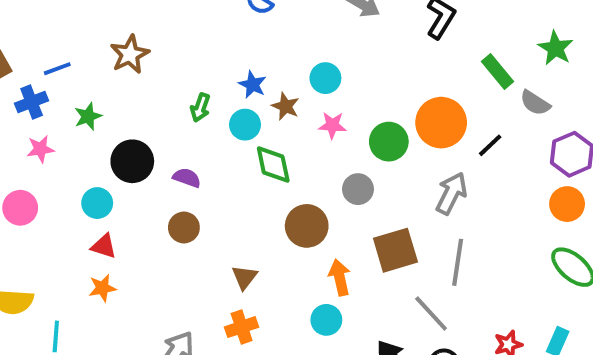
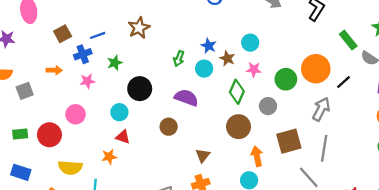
green diamond: (273, 165) -> (237, 92), moved, turned 35
purple semicircle: (187, 178) -> (186, 98), moved, size x1.5
orange star: (102, 288) -> (109, 157), moved

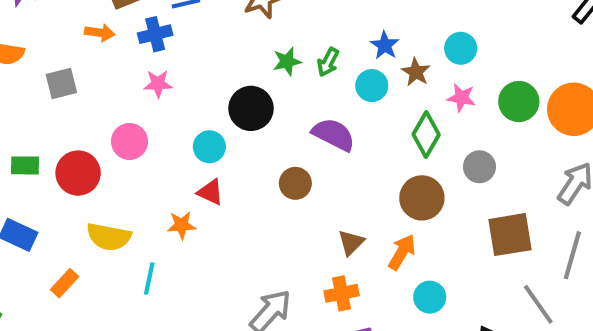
green star: (115, 63) -> (287, 61), moved
orange arrow: (54, 70) -> (100, 33), moved
green circle: (286, 79) -> (519, 102), moved
gray square: (25, 91) -> (61, 83), moved
orange arrow: (257, 156) -> (402, 252), moved, turned 36

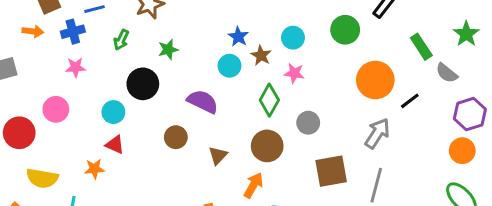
green arrow: (328, 62) -> (121, 40), moved
green circle: (519, 102) -> (345, 30), moved
brown triangle: (351, 243) -> (218, 155), moved

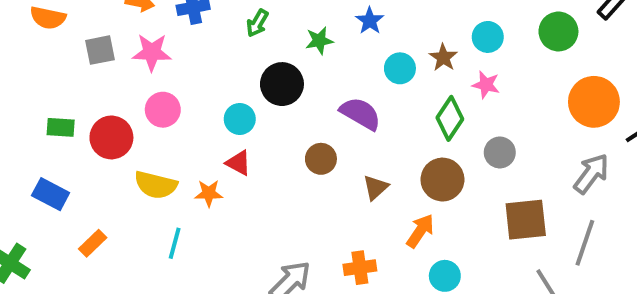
blue star: (238, 37) -> (370, 21), moved
pink star: (76, 67) -> (152, 52), moved, size x1.4
yellow semicircle: (42, 178) -> (156, 185), moved

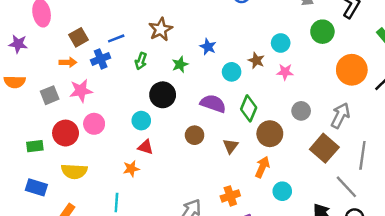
green diamond: (450, 118) -> (249, 108), moved
red circle: (111, 137) -> (66, 133), moved
gray arrow: (591, 174) -> (340, 116), moved
yellow semicircle: (156, 185) -> (74, 171), moved
brown square: (526, 220) -> (324, 148), turned -32

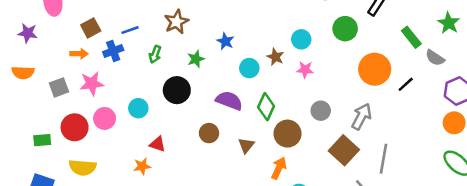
cyan circle: (141, 121) -> (138, 108), moved

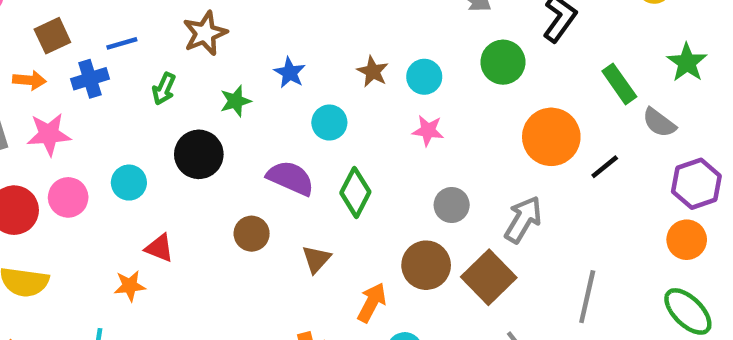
brown star: (275, 57) -> (373, 72), moved
brown circle: (287, 134) -> (426, 265), moved
gray line: (383, 159) -> (587, 297), moved

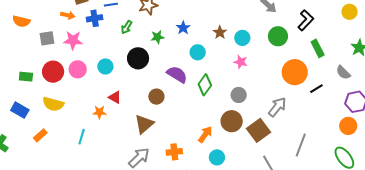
green rectangle: (619, 84) -> (318, 48), moved
gray circle: (452, 205) -> (239, 95), moved
brown triangle: (316, 259) -> (144, 124), moved, size x1.5

